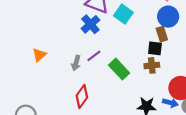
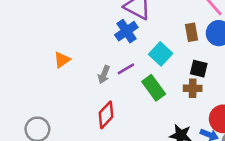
cyan square: (123, 14) -> (161, 54), moved
brown rectangle: (162, 34) -> (192, 32), moved

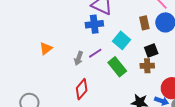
blue cross: (126, 31) -> (94, 24), turned 30
black square: (199, 69) -> (151, 50), turned -32

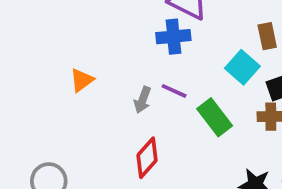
cyan square: (121, 40) -> (242, 67), moved
purple line: (95, 53) -> (174, 91), turned 56

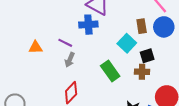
orange triangle: (82, 80) -> (36, 47), turned 32
purple line: (174, 91) -> (65, 43), moved

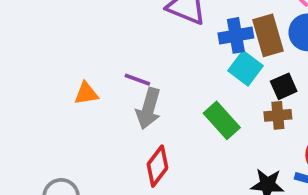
blue cross: (88, 25) -> (236, 35), moved
brown rectangle: (142, 26) -> (268, 35), size x1.5
gray arrow: (70, 60) -> (148, 109), size x1.5

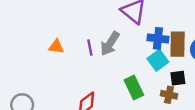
purple line: (137, 80) -> (90, 48), turned 42
gray arrow: (148, 109) -> (110, 44), moved

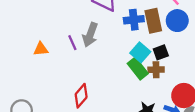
cyan square: (158, 60) -> (140, 52), moved
green rectangle: (134, 88) -> (138, 68), moved

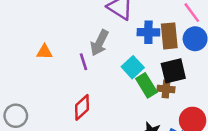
purple line: (72, 43) -> (83, 62), moved
cyan square: (140, 52) -> (133, 67), moved
black square: (161, 52) -> (173, 71), size x1.5

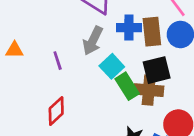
gray arrow: (99, 43) -> (93, 41), moved
brown cross: (166, 89) -> (149, 90), size x1.5

